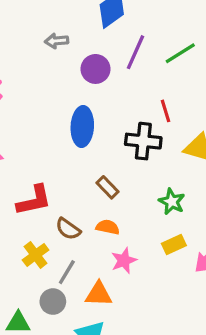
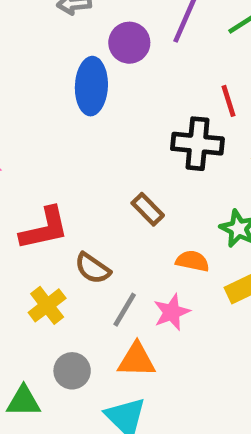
blue ellipse: (82, 126) -> (91, 86), moved
orange semicircle: (108, 227) -> (192, 261), moved
gray line: (67, 272) -> (125, 310), moved

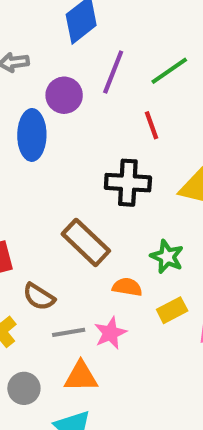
red line: (228, 101) -> (152, 125), moved
brown rectangle: (148, 209) -> (86, 242), size x1.6
gray line: (125, 310) -> (69, 332), turned 52

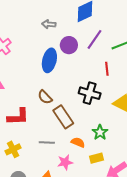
brown semicircle: (39, 297) -> (45, 97), moved
gray line: (69, 332) -> (47, 142), moved

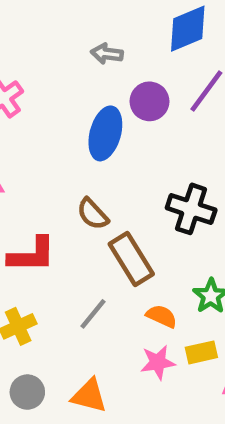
gray line: (47, 142) -> (93, 314), turned -56
pink star: (65, 162) -> (158, 362), moved

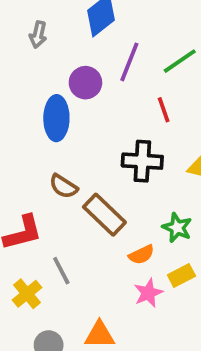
gray arrow: (107, 54) -> (38, 35), moved, turned -70
gray line: (93, 314) -> (61, 271), moved, turned -52
orange semicircle: (162, 316) -> (141, 255), turned 145

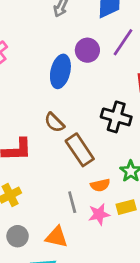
gray line: (61, 271) -> (72, 202), moved

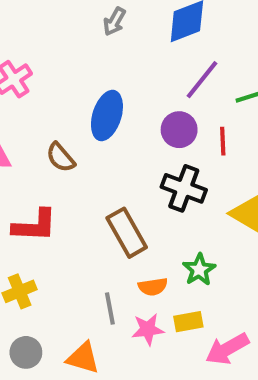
purple circle: (87, 50) -> (179, 130), moved
brown semicircle: (54, 122) -> (61, 157), moved

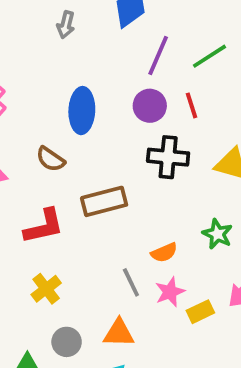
brown rectangle: (127, 233) -> (104, 201), moved, turned -60
green star: (199, 270) -> (217, 234), moved
yellow rectangle: (188, 322) -> (200, 312), moved

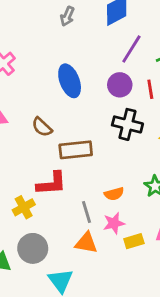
blue ellipse: (82, 111) -> (70, 81), turned -32
brown semicircle: (51, 159) -> (42, 127), moved
red L-shape: (44, 226) -> (52, 184), moved
orange triangle: (119, 333) -> (86, 243), moved
gray circle: (67, 342) -> (33, 248), size x1.4

